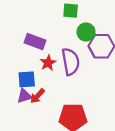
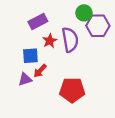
purple rectangle: (35, 41) -> (38, 21), turned -48
purple triangle: (24, 96) -> (25, 79), moved

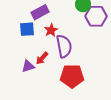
purple semicircle: (70, 40) -> (64, 46), moved
blue square: (30, 56) -> (27, 29), moved

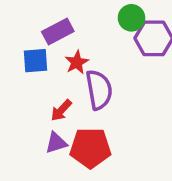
purple triangle: (28, 66) -> (56, 143), moved
red pentagon: (72, 76) -> (90, 148), moved

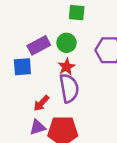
green circle: (131, 18) -> (67, 43), moved
red star: (77, 62) -> (67, 67), moved

